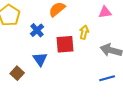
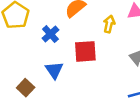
yellow arrow: (84, 32) -> (109, 24), moved

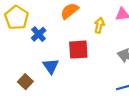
blue cross: (50, 34) -> (39, 34), moved

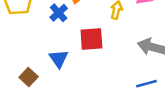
blue cross: (39, 34) -> (59, 13), moved

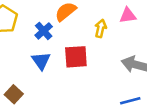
blue triangle: (59, 59) -> (41, 61), moved

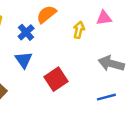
red square: (76, 57) -> (56, 79), moved, turned -30

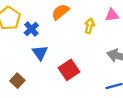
blue cross: (26, 32) -> (31, 29), moved

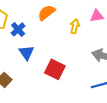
red square: (69, 70) -> (55, 69), turned -30

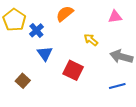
yellow arrow: (75, 26) -> (91, 40), moved, turned -64

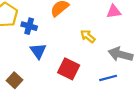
blue cross: (36, 30) -> (29, 26), turned -32
blue line: (117, 86) -> (108, 78), moved

